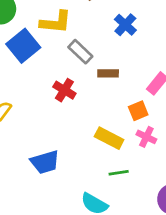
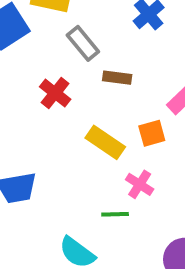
pink cross: (146, 137) -> (140, 184), moved
yellow rectangle: (109, 138) -> (105, 142), moved

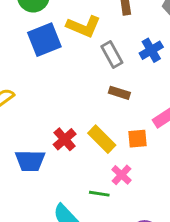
gray rectangle: (83, 43) -> (112, 55), moved
red cross: (55, 93) -> (65, 139), moved

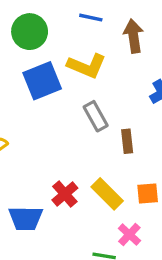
gray rectangle: (112, 55) -> (96, 116), moved
brown rectangle: (119, 93) -> (127, 141), turned 66

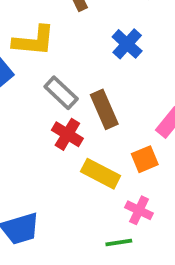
brown rectangle: (127, 141) -> (104, 109), size x1.4
red cross: (65, 194) -> (67, 134), moved

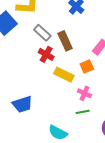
green line: (119, 242) -> (83, 112), moved

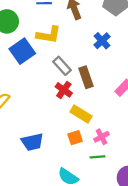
orange square: (87, 67) -> (75, 138), moved
pink cross: (84, 93) -> (102, 137), turned 32

